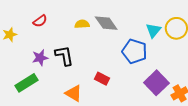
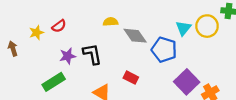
red semicircle: (40, 21) -> (59, 26), moved
gray diamond: (106, 23) -> (135, 36), moved

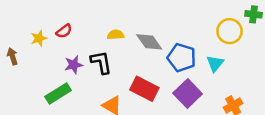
yellow semicircle: (110, 22) -> (116, 35), moved
cyan triangle: (183, 28) -> (215, 64), moved
red rectangle: (131, 78) -> (144, 89), size x1.6
purple square: (187, 82) -> (188, 93), moved

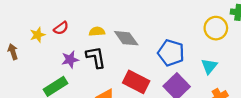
yellow semicircle: (116, 35) -> (97, 31), moved
gray diamond: (149, 42) -> (126, 38), moved
cyan triangle: (215, 64) -> (209, 66), moved

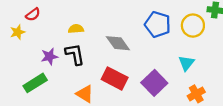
red semicircle: (61, 28) -> (33, 14), moved
gray diamond: (126, 38) -> (118, 43), moved
blue pentagon: (171, 53) -> (158, 24), moved

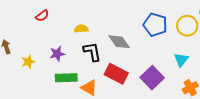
yellow star: (17, 32) -> (28, 62), moved
black L-shape: (75, 54) -> (92, 52), moved
green rectangle: (35, 83) -> (66, 78), moved, turned 30

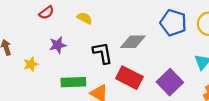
yellow semicircle: (81, 29) -> (85, 18), moved, turned 32
gray diamond: (119, 42) -> (133, 42), turned -55
purple star: (57, 54) -> (58, 45), moved

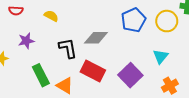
red semicircle: (46, 13) -> (16, 11), turned 40
blue pentagon: (173, 23) -> (133, 20), turned 30
green rectangle: (73, 82) -> (41, 75), turned 65

